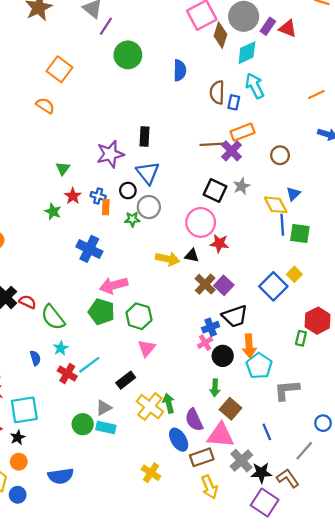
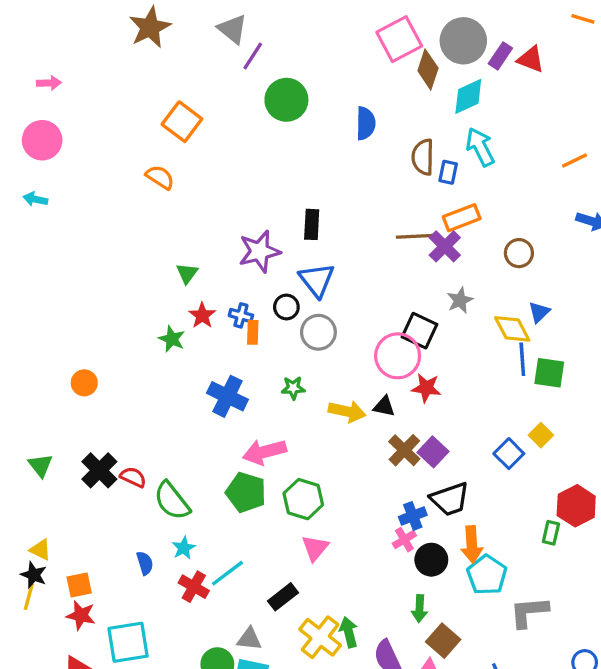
black square: (215, 191) -> (420, 331), moved
green star: (132, 219) -> (293, 388), moved
blue square: (273, 286) -> (509, 454), size x0.7
gray triangle: (104, 408) -> (249, 639), turned 35

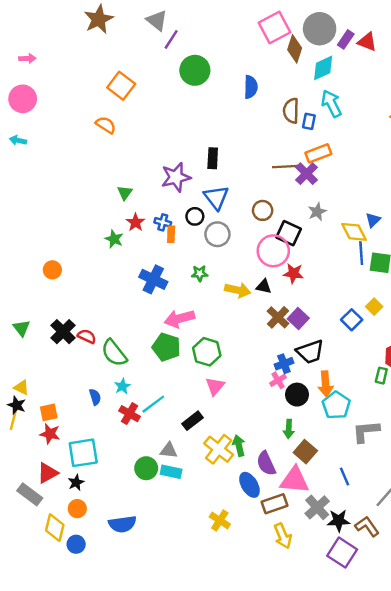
brown circle: (519, 253) -> (263, 210), moved

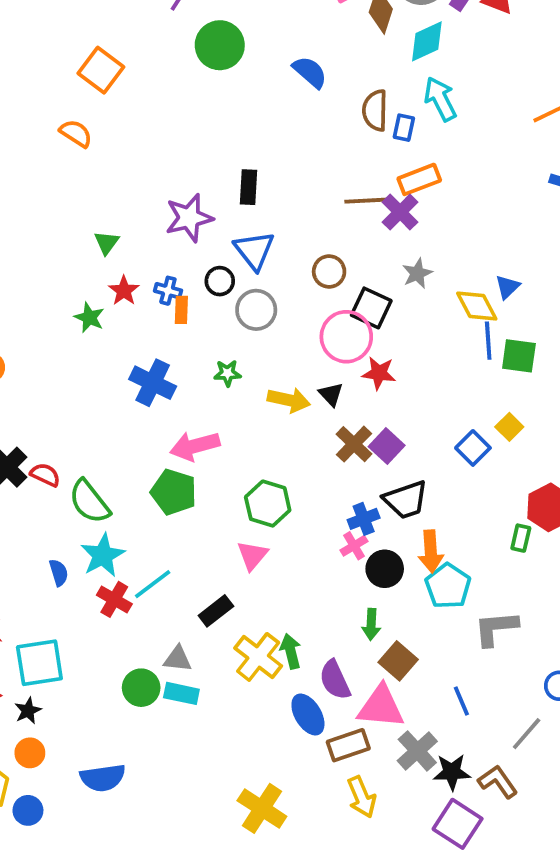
blue semicircle: (251, 87) -> (310, 72), turned -50
black triangle: (264, 286) -> (331, 394), turned 35
green hexagon: (207, 352) -> (268, 504), moved
cyan star: (122, 386) -> (103, 555), size x1.6
yellow cross: (220, 520) -> (262, 808), moved, size x1.4

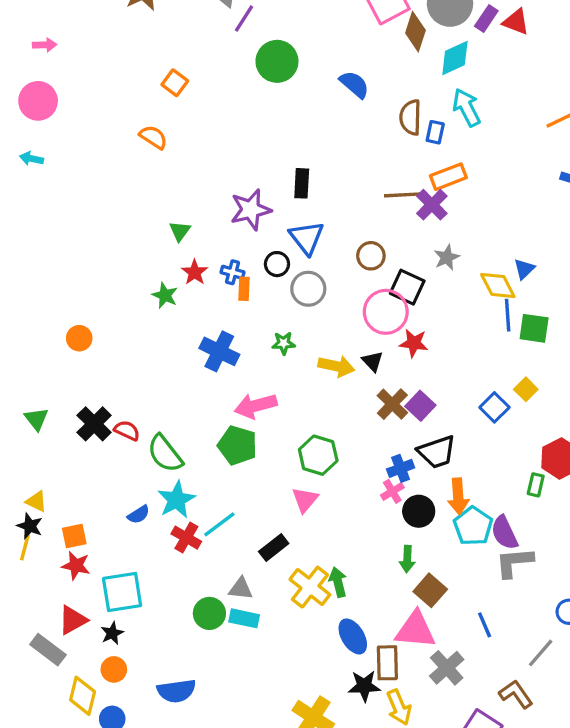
orange square: (101, 70) -> (175, 83), size x0.7
blue semicircle: (59, 573) -> (139, 515), turned 75
purple semicircle: (335, 680) -> (504, 533), moved
brown rectangle: (348, 745) -> (387, 663), turned -72
black star: (452, 772) -> (364, 686), moved

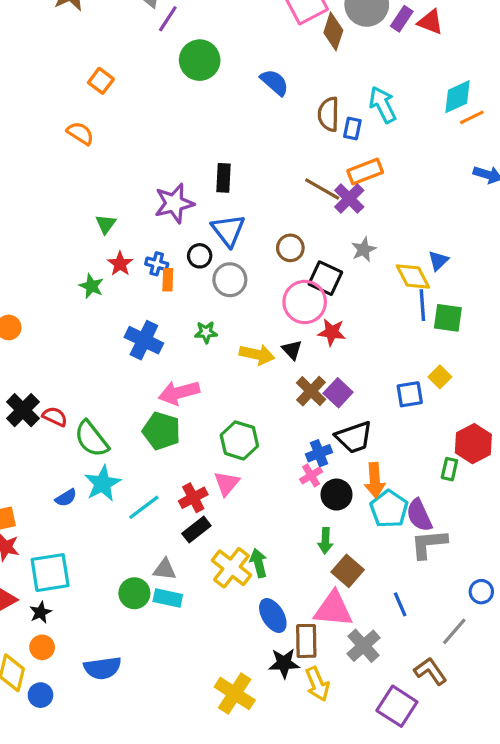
cyan diamond: (455, 58) -> (457, 97), moved
brown line: (404, 195) -> (322, 189), turned 33
blue square: (494, 407) -> (410, 394), turned 36
red cross: (186, 538) -> (193, 498), moved, turned 32

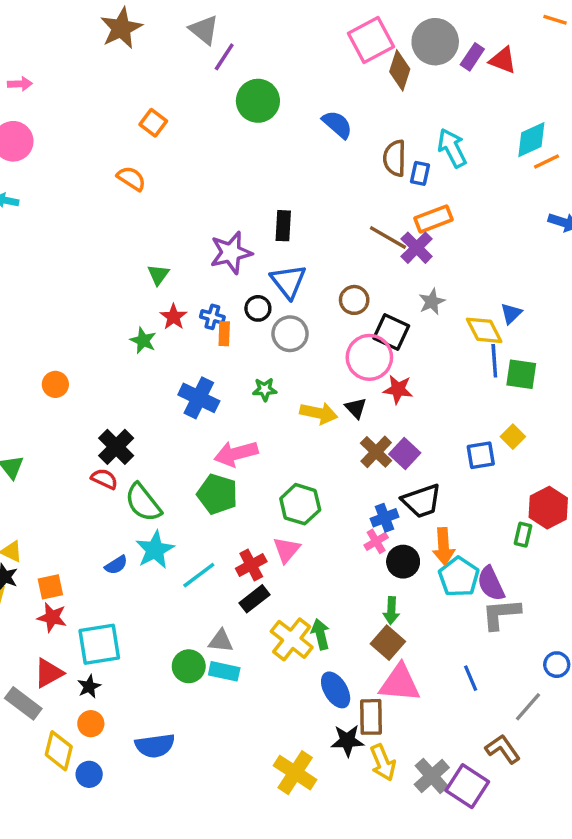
black cross: (23, 410) -> (116, 447), moved
brown square: (348, 571) -> (388, 643), moved
gray cross: (364, 646) -> (432, 776), moved

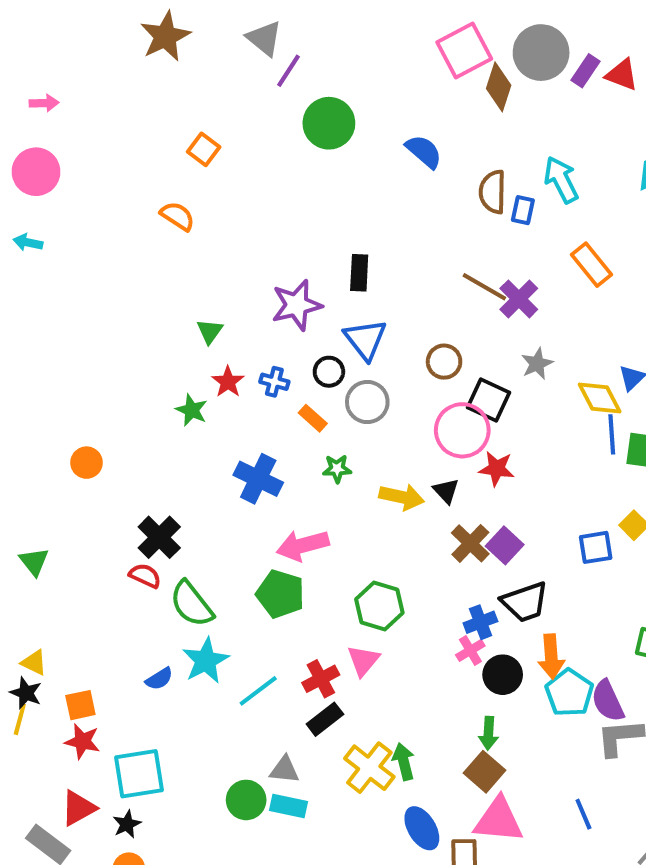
orange rectangle: (433, 219) -> (592, 265), moved, turned 72
orange rectangle: (224, 334) -> (313, 418), moved, turned -50

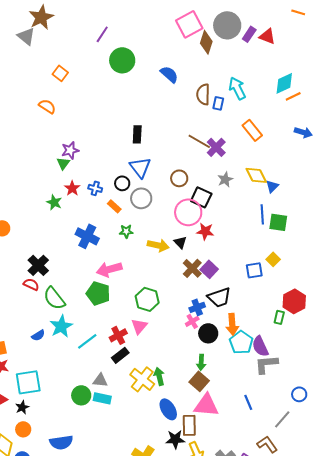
gray triangle: (264, 38) -> (26, 36), moved
purple star: (297, 305) -> (70, 150), moved, size x0.7
yellow diamond: (600, 398) -> (256, 175), moved

